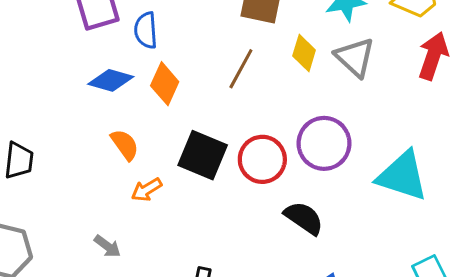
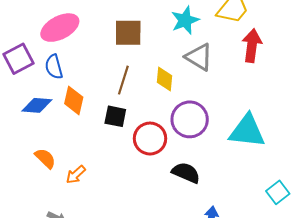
yellow diamond: (304, 53) -> (164, 79), moved
orange semicircle: (125, 145) -> (45, 158), moved
black square: (203, 155) -> (115, 116), moved, size x0.7

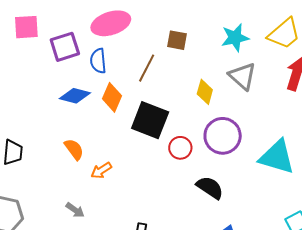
brown square: (128, 33) -> (177, 40), size x0.7
brown line: (123, 80) -> (147, 68), moved
black square: (115, 116) -> (150, 120), size x1.6
red circle: (150, 139) -> (180, 148), size x0.7

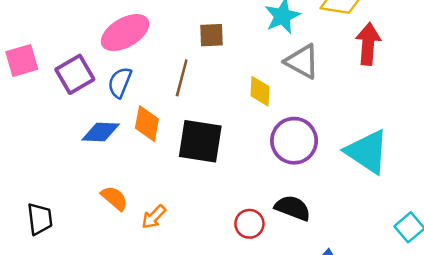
blue semicircle: (98, 61) -> (120, 82), turned 40
red circle: (180, 148) -> (249, 224), moved
cyan triangle: (277, 157) -> (367, 152), turned 30

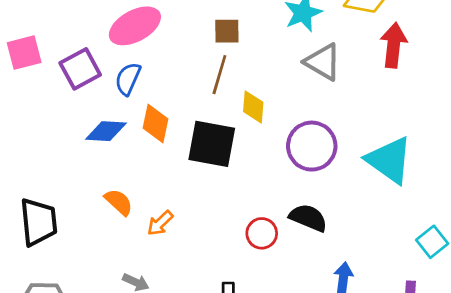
brown line: (182, 78) -> (219, 75), moved
yellow diamond: (260, 91) -> (253, 107), moved
black trapezoid: (40, 219) -> (39, 222), size x1.4

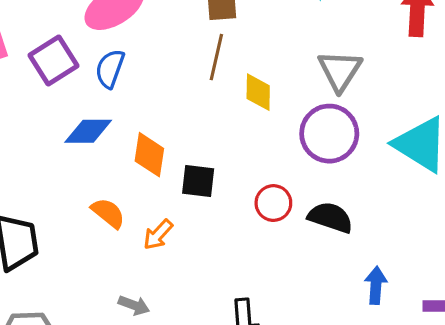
gray triangle: (323, 62) -> (340, 71), moved, turned 36
orange diamond: (156, 123) -> (149, 155), moved
black square: (212, 144) -> (198, 181), moved, size x0.6
red circle: (262, 233) -> (273, 203), moved

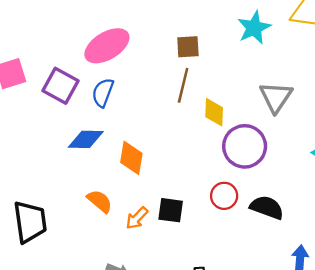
purple square: (54, 61) -> (61, 86), turned -30
purple circle: (329, 134) -> (245, 146), moved
black square: (198, 181) -> (171, 210), moved

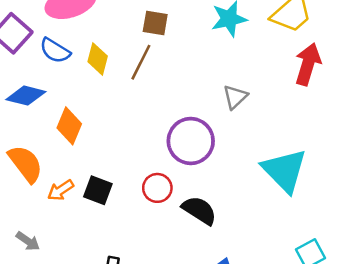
blue semicircle: (103, 93) -> (55, 51), turned -92
gray triangle: (276, 97) -> (235, 97), size x0.7
yellow diamond: (214, 112) -> (98, 59), moved
orange semicircle: (100, 201) -> (26, 164), size x1.4

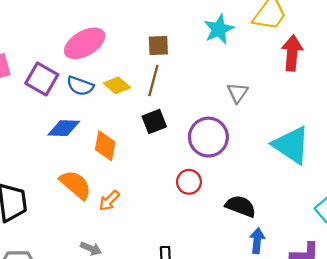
yellow diamond: (98, 59) -> (117, 85), turned -52
black square: (98, 190) -> (154, 122), moved, turned -30
black semicircle: (199, 210) -> (241, 206), moved

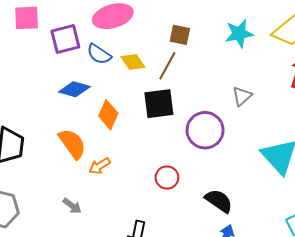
purple square: (42, 79) -> (65, 39), turned 32
black square: (154, 122) -> (159, 104), size x1.4
red circle: (189, 182) -> (167, 178), moved

